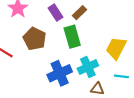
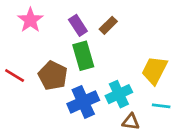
green rectangle: (72, 37) -> (83, 56), moved
brown pentagon: (35, 39) -> (53, 76), moved

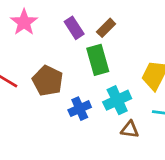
green rectangle: (83, 56) -> (98, 60), moved
blue cross: (83, 102) -> (80, 109), size x0.7

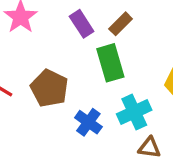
blue cross: (80, 109) -> (88, 122), turned -30

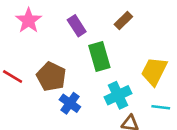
brown rectangle: (121, 24) -> (123, 20), moved
blue cross: (88, 122) -> (70, 103), moved

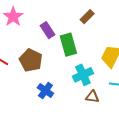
purple rectangle: (77, 26) -> (48, 30), moved
blue cross: (70, 103) -> (45, 90), moved

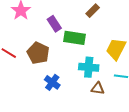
green rectangle: (68, 45) -> (74, 38), turned -65
cyan cross: (83, 75) -> (89, 67), turned 30

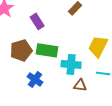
green rectangle: (74, 38) -> (47, 50), moved
brown pentagon: (38, 53) -> (21, 50), turned 30

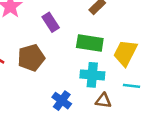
green rectangle: (47, 50) -> (90, 43), moved
blue cross: (35, 79) -> (62, 101), moved

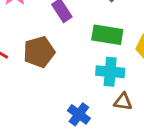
blue cross: (62, 101) -> (79, 114), moved

